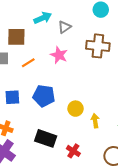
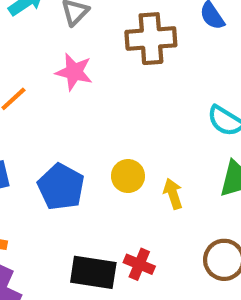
blue pentagon: (44, 96) -> (61, 187), moved, turned 30
black rectangle: (46, 138) -> (93, 272), moved

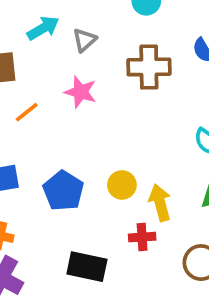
yellow arrow: (173, 194) -> (160, 203), size x1.4
red cross: (139, 264) -> (142, 237), moved, turned -30

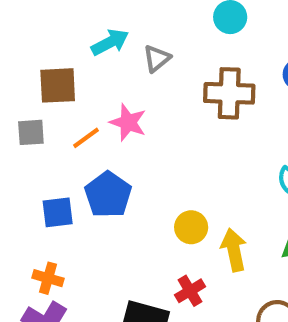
pink star: (81, 92) -> (128, 122), moved
blue pentagon: (63, 191) -> (108, 195), moved
red cross: (142, 237) -> (190, 291), moved, turned -30

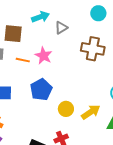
orange line: (86, 138) -> (23, 60), turned 40
blue pentagon: (108, 195) -> (41, 90), moved
yellow arrow: (234, 250) -> (91, 112), moved, turned 60

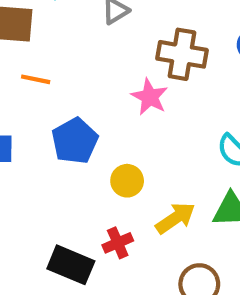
pink star: (44, 56) -> (150, 97), moved
yellow arrow: (91, 112) -> (175, 218), moved

